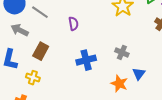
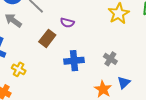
purple semicircle: (73, 24) -> (67, 23), turned 104
brown rectangle: (41, 51) -> (47, 38), moved

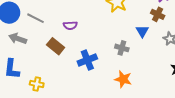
brown rectangle: (47, 38) -> (56, 46), turned -72
blue triangle: (124, 83) -> (142, 31), moved

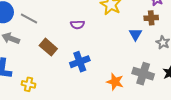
brown cross: (158, 14) -> (151, 18), turned -32
purple semicircle: (70, 25) -> (77, 25), moved
gray cross: (122, 48) -> (143, 74), moved, size x1.5

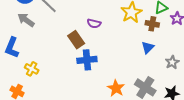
brown cross: (151, 18) -> (152, 24), moved
brown rectangle: (48, 47) -> (76, 40), moved

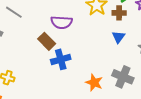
purple semicircle: (94, 23) -> (62, 22), size x1.5

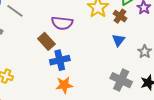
brown cross: (119, 13) -> (120, 16), turned 32
orange star: (94, 83) -> (64, 85), moved, turned -30

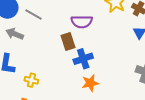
brown rectangle: (46, 41) -> (68, 41), turned 30

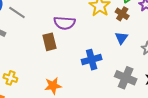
blue cross: (83, 59) -> (92, 60), moved
orange star: (90, 83) -> (53, 86), moved

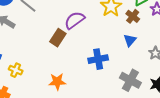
purple semicircle: (65, 23) -> (75, 20), turned 135
brown rectangle: (50, 42) -> (58, 38), turned 42

